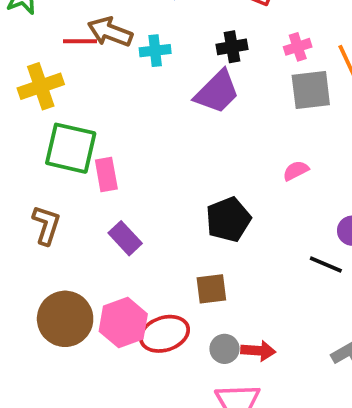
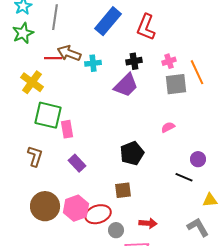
yellow cross: (41, 86) -> (32, 82), turned -35
gray circle: (225, 349) -> (116, 230), moved

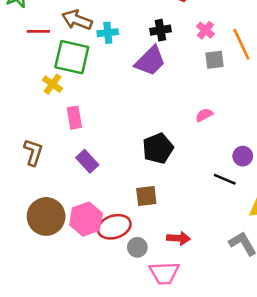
red line: (53, 58) -> (38, 31), moved
pink cross: (169, 61) -> (205, 30), turned -32
yellow cross: (32, 82) -> (53, 84), moved, size x0.7
gray square: (176, 84) -> (214, 60), size x0.7
green square: (48, 115) -> (72, 57), moved

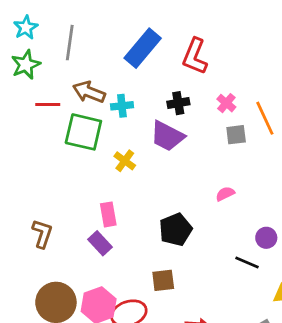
purple trapezoid: (150, 61) -> (167, 136), turned 72
yellow cross: (53, 84) -> (125, 161), moved
pink rectangle: (74, 118) -> (108, 214), moved

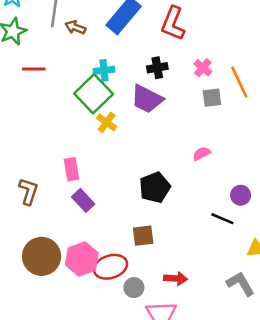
brown arrow: (89, 92) -> (75, 27), moved, size x0.7
green square: (83, 132) -> (94, 94), moved, turned 33
pink rectangle: (108, 214) -> (71, 169), moved

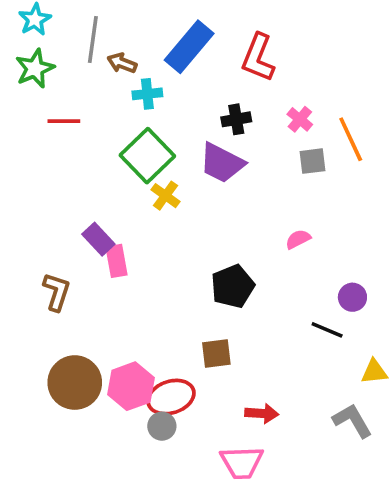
cyan cross: (104, 70) -> (147, 94), moved
purple rectangle: (83, 200) -> (98, 239), moved
gray circle: (134, 288) -> (162, 426), moved

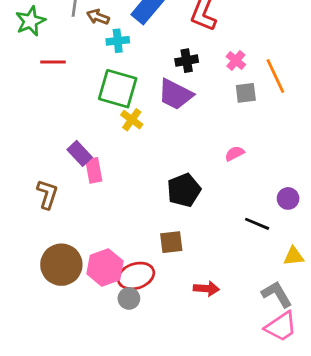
green square: (147, 156) -> (118, 89), turned -30
purple circle: (352, 297) -> (288, 198), moved
pink trapezoid: (242, 462) -> (281, 327), moved, turned -32

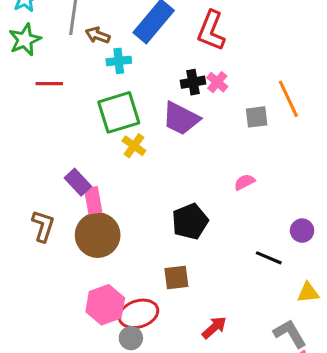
pink cross: (236, 61) -> (217, 82), moved
green square: (118, 89) -> (119, 112), turned -33
brown circle: (61, 265) -> (98, 235), moved
red arrow: (206, 289) -> (214, 327), turned -45

